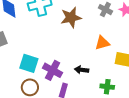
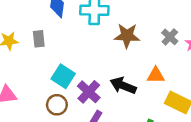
black arrow: (82, 70) -> (123, 86), moved, size x1.5

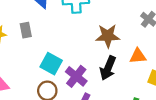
brown star: (127, 36) -> (108, 36), moved
black arrow: (123, 86) -> (108, 68), turned -85

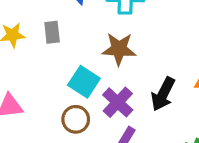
brown star: (108, 36) -> (119, 49), moved

